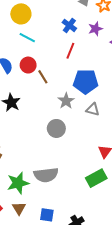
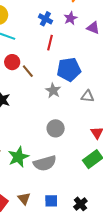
gray triangle: (93, 109) -> (88, 96), moved
gray circle: (56, 128) -> (56, 128), moved
green star: (18, 183) -> (18, 157), moved

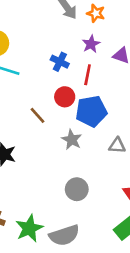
blue cross: (45, 19) -> (60, 62), moved
red line: (50, 43) -> (88, 75), moved
red circle: (12, 62) -> (65, 97), moved

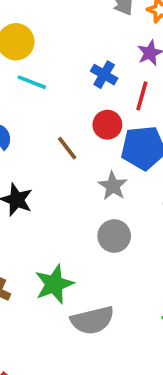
gray circle: (77, 189) -> (114, 236), moved
green star: (29, 228) -> (54, 284), moved

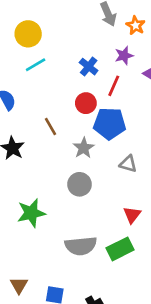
cyan line: (32, 82) -> (36, 65), turned -60
brown line: (67, 148) -> (50, 126), moved
gray semicircle: (92, 320) -> (81, 246), moved

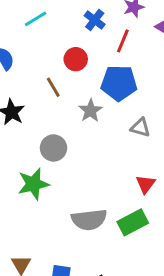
red circle: (86, 103) -> (76, 59), moved
gray circle: (79, 184) -> (54, 148), moved

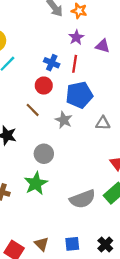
blue cross: (95, 20) -> (52, 63), moved

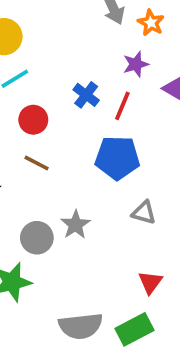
red circle: (44, 86) -> (33, 120), moved
brown line: (33, 110) -> (37, 163), turned -32
gray star: (64, 120) -> (75, 225), moved

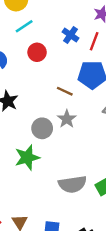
brown line: (37, 163) -> (65, 91), moved

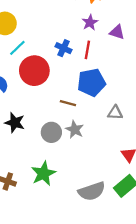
red circle: (37, 52) -> (34, 71), size x1.6
gray circle: (42, 128) -> (51, 132), moved

